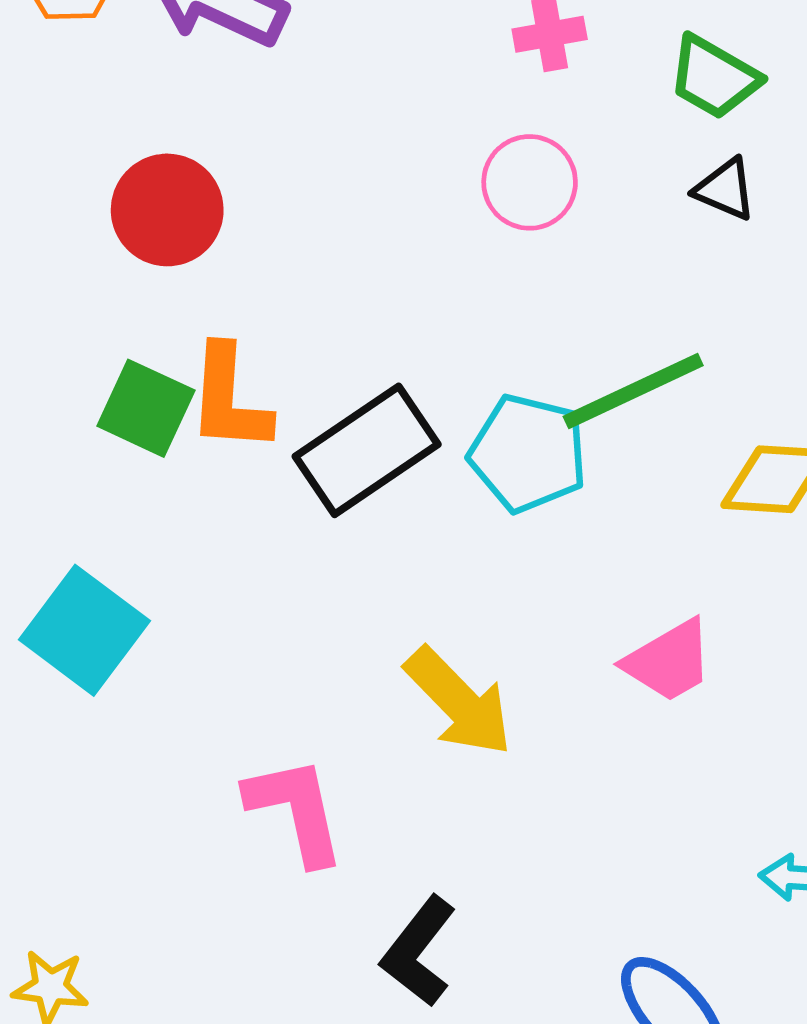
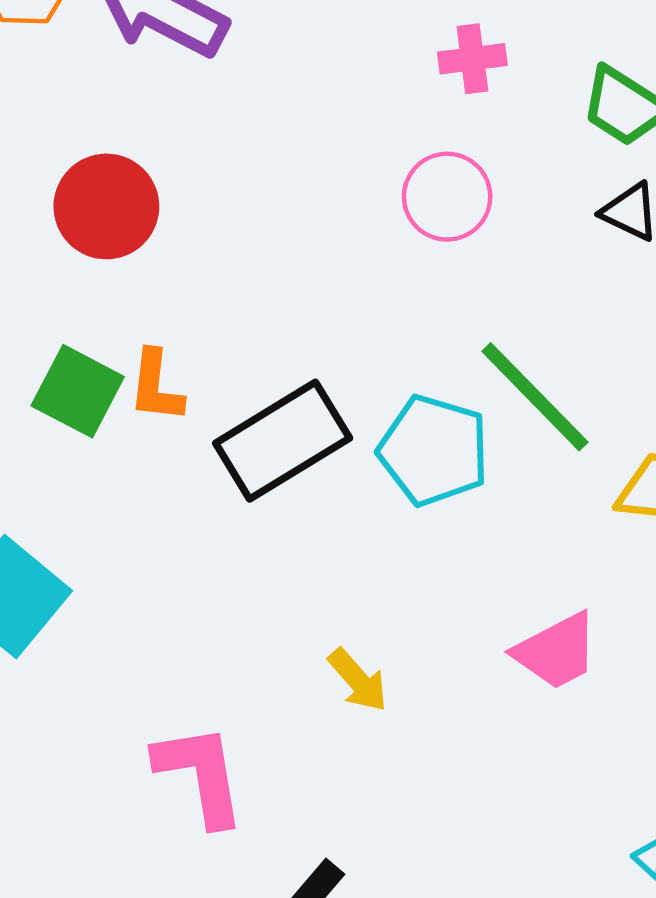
green line: (633, 391) -> (535, 397), turned 68
orange L-shape: (229, 399) -> (156, 386), size x0.7
yellow arrow: (459, 702) -> (358, 680), size x0.6

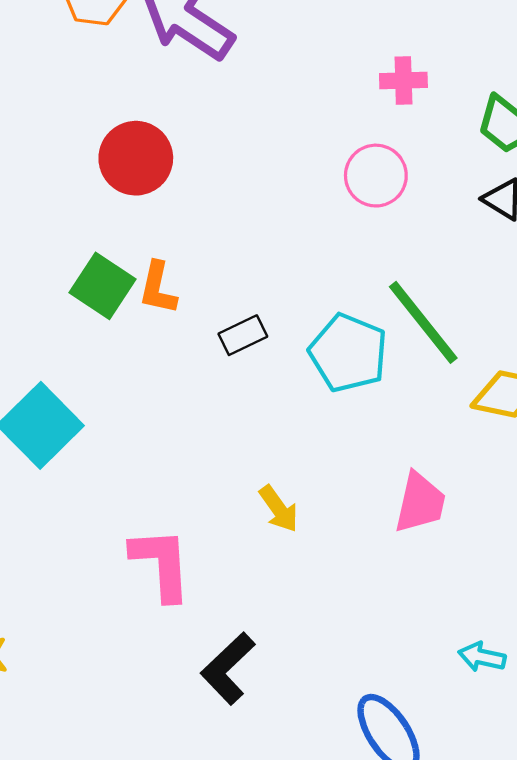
black rectangle: (283, 441) -> (243, 335), size x0.5
pink trapezoid: (556, 651) -> (420, 503), turned -56

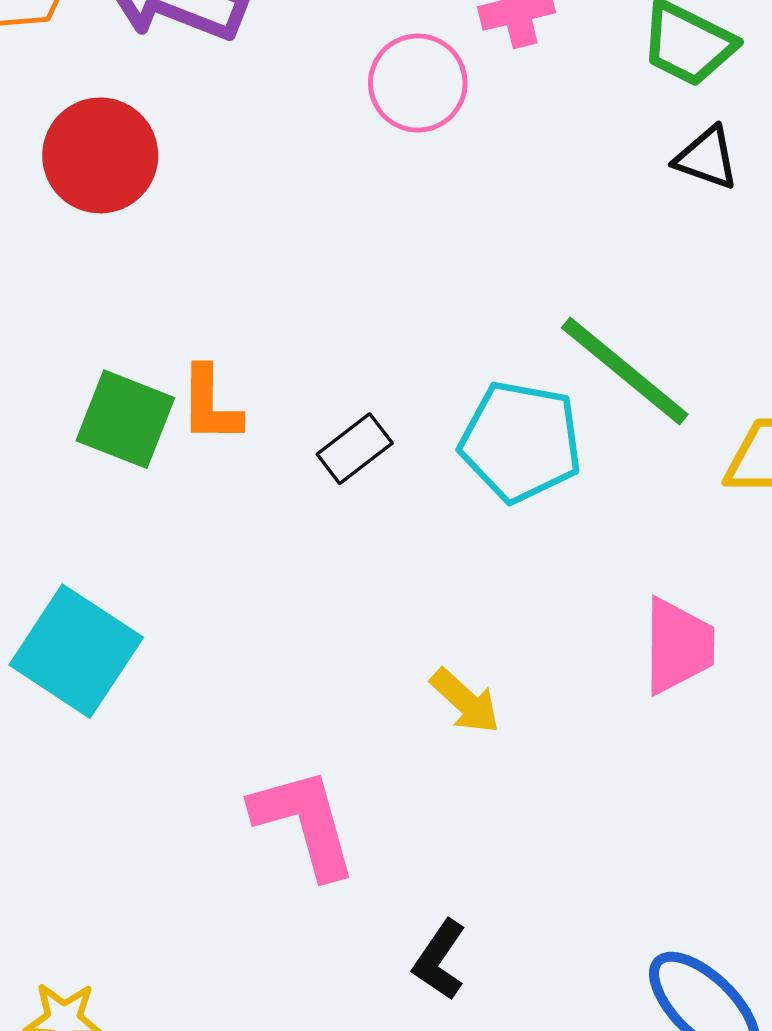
red circle: (136, 158) -> (100, 155), moved
pink circle: (376, 176) -> (418, 83), moved
black L-shape: (228, 668) -> (440, 960), size x0.7

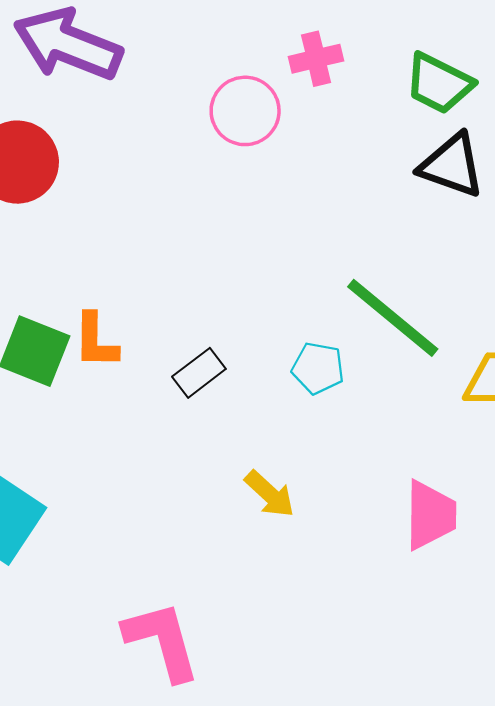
black triangle: (707, 158) -> (452, 165), size x1.4
cyan pentagon: (521, 442) -> (318, 368), size x0.6
yellow arrow: (465, 701) -> (270, 494), moved

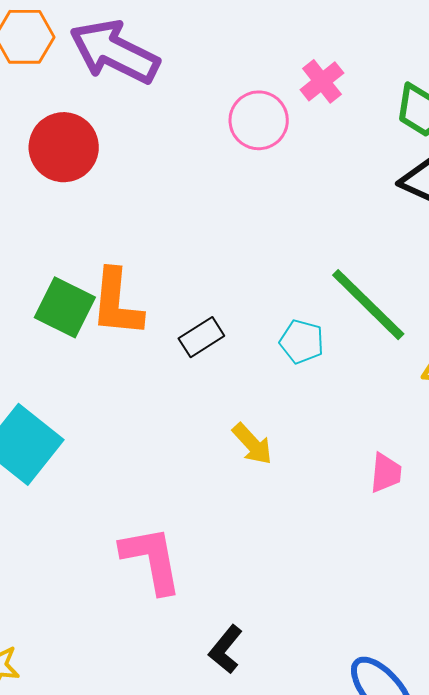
pink cross: (316, 59) -> (322, 81), turned -30
orange L-shape: (96, 341) -> (117, 303), size x1.4
pink trapezoid: (430, 515) -> (386, 473), size x0.7

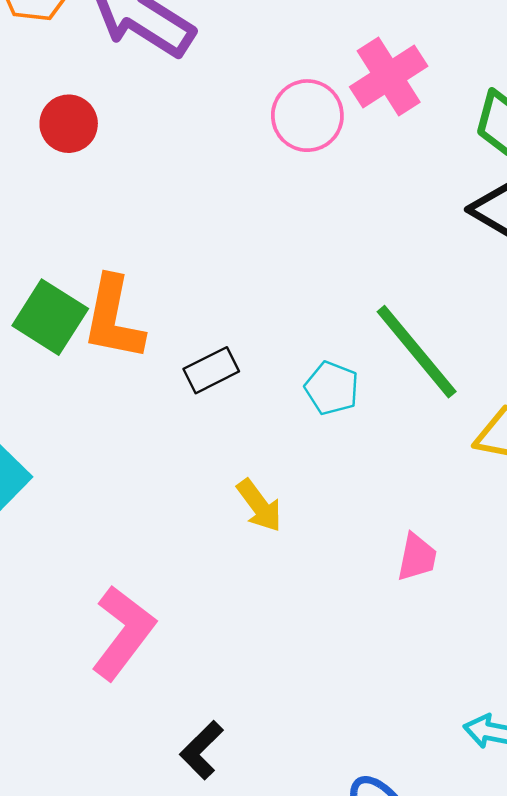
pink cross: (322, 81) -> (389, 77), size x1.4
red circle: (64, 147) -> (69, 124), size x0.7
pink L-shape: (151, 560) -> (123, 633), turned 42

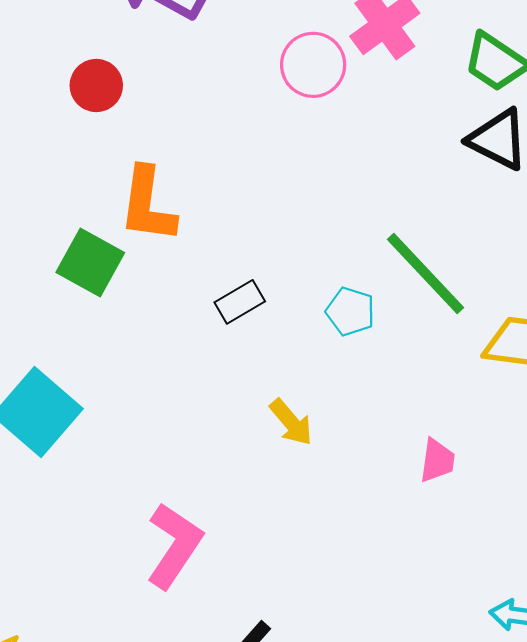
orange L-shape: (113, 318) -> (148, 205), moved

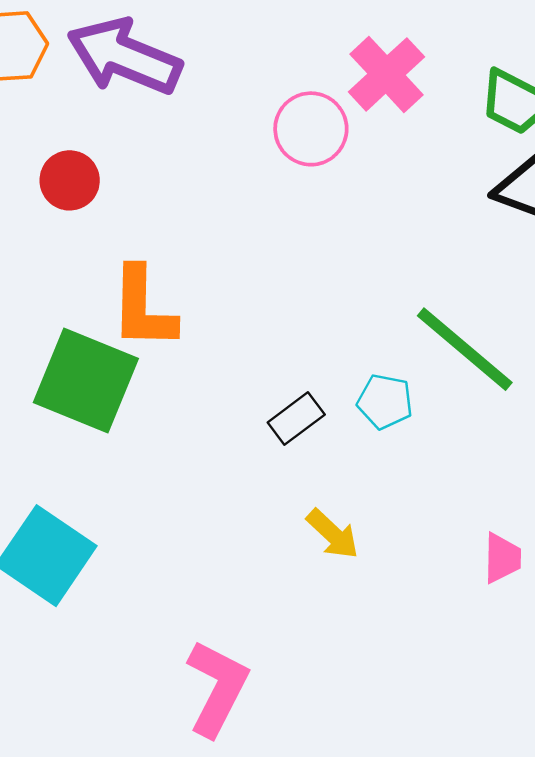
green square: (90, 263) -> (86, 380), size x1.4
black rectangle: (240, 302) -> (296, 418), moved

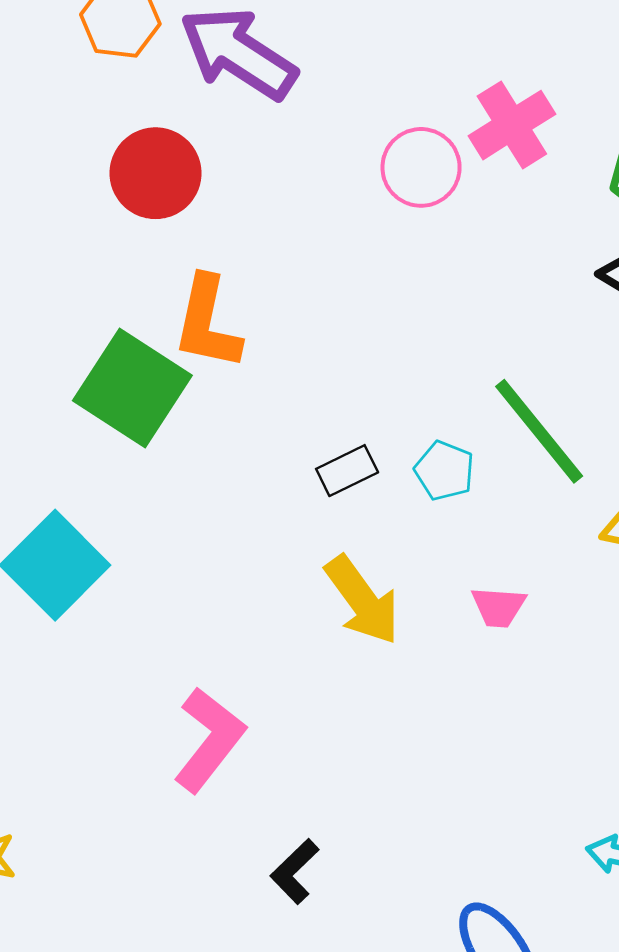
red circle: (70, 180) -> (156, 173), size x1.4
yellow arrow: (333, 534) -> (362, 600), size x1.5
pink trapezoid: (502, 558) -> (498, 607), moved, turned 82

